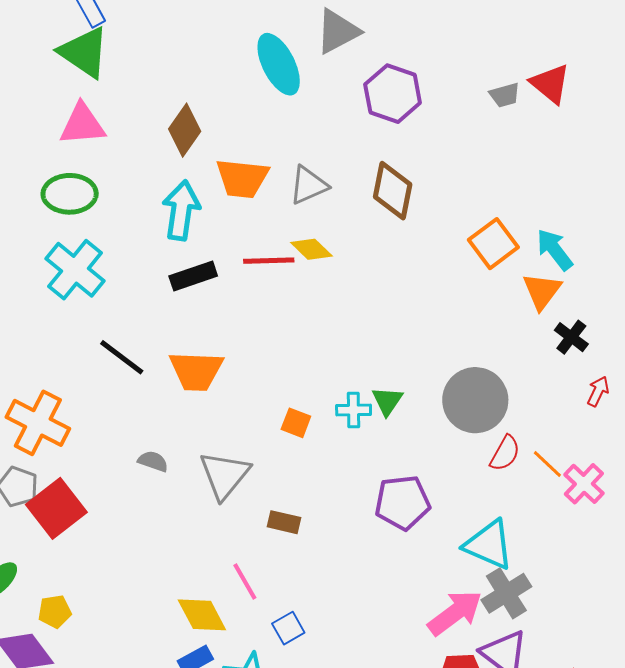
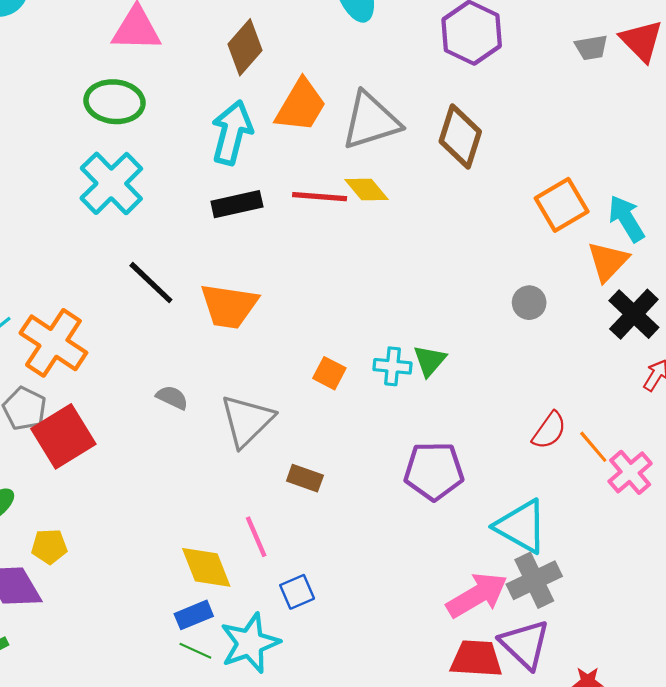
orange trapezoid: (242, 178) -> (301, 106), turned -72
gray triangle: (308, 185) -> (371, 121), size x1.4
black cross: (571, 337) -> (634, 314), size x1.4
gray circle: (475, 400) -> (529, 303), moved, size x0.5

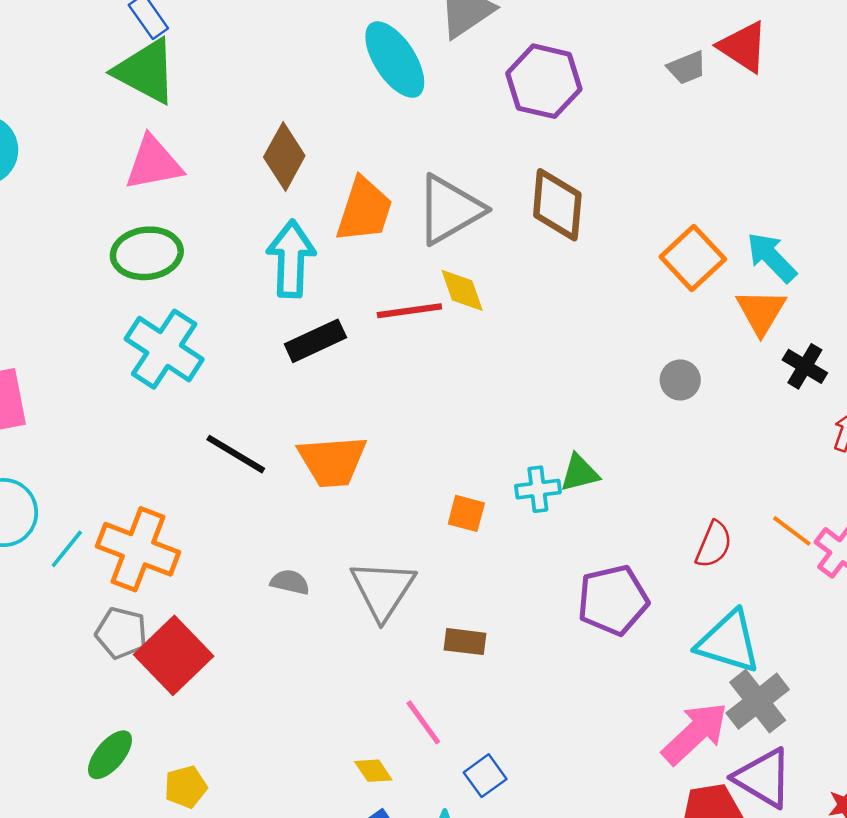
yellow diamond: (366, 190) -> (462, 290), turned 33
black cross: (634, 314) -> (805, 366), size x0.7
green triangle: (430, 361) -> (580, 473), turned 48
red semicircle: (549, 430) -> (714, 545), moved
yellow diamond: (206, 567) -> (373, 771), size x0.6

